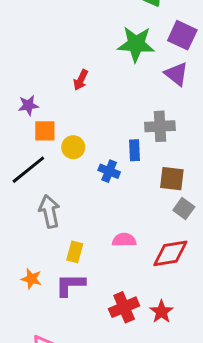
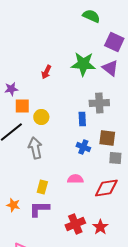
green star: (136, 44) -> (83, 64), moved
blue cross: (109, 171) -> (83, 147), moved
gray square: (184, 209) -> (115, 158), turned -32
gray arrow: (49, 212) -> (35, 148), moved

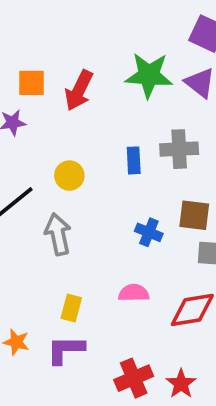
red arrow: (46, 72) -> (79, 90), size x1.5
orange square: (22, 106) -> (32, 83), moved
blue rectangle: (82, 119) -> (134, 160), moved

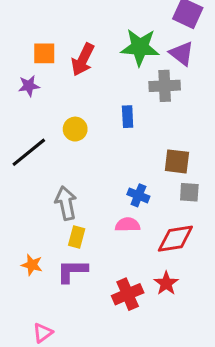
gray cross: (179, 149) -> (165, 86), moved
blue cross: (149, 232) -> (138, 195), moved
gray arrow: (58, 234) -> (66, 203), moved
red star: (181, 384) -> (166, 283), moved

